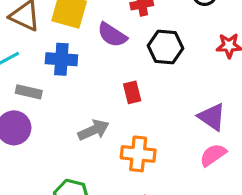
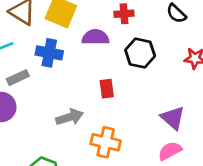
purple semicircle: (112, 35) -> (95, 37), turned 140
gray rectangle: (29, 92) -> (18, 78), turned -45

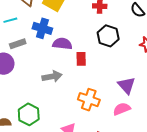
purple semicircle: (95, 37) -> (62, 44), moved
orange cross: (106, 142) -> (89, 100), moved

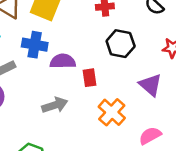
purple triangle: (127, 85) -> (150, 85), moved
orange cross: (89, 100) -> (112, 112), moved, turned 30

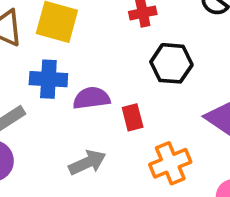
orange cross: (112, 112) -> (170, 163), turned 32

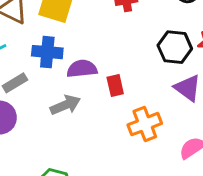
black hexagon: (171, 63) -> (175, 47), moved
gray arrow: (87, 163) -> (65, 105), moved

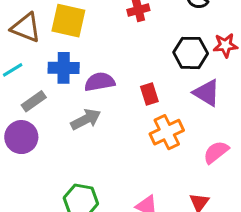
red rectangle: (115, 86) -> (149, 94), moved

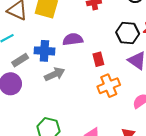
blue cross: (64, 68) -> (44, 51), moved
purple semicircle: (100, 82) -> (73, 39), moved

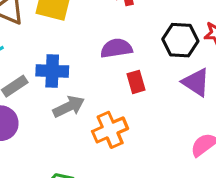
purple semicircle: (73, 39) -> (116, 48), moved
orange cross: (109, 86) -> (110, 130), moved

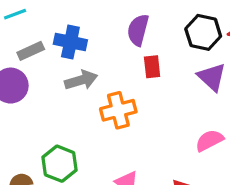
purple semicircle: (116, 48) -> (138, 30), turned -76

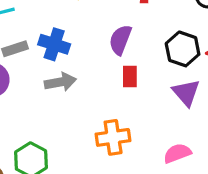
orange cross: (118, 110) -> (113, 137), moved

